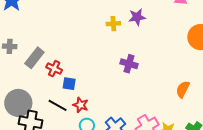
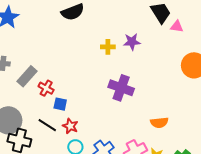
purple cross: (129, 64) -> (121, 88), size x1.4
orange semicircle: (183, 89) -> (159, 123), moved, turned -126

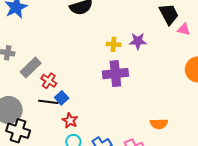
purple cross: (121, 88) -> (115, 74), moved, turned -30
blue square: (60, 104) -> (62, 98), turned 32
black line: (47, 125) -> (48, 102), moved, turned -30

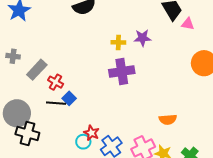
red star: (70, 120) -> (91, 133), moved

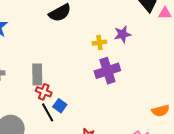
gray rectangle: (37, 70) -> (37, 75), moved, turned -35
black line: (56, 103) -> (48, 112), turned 66

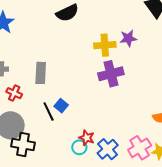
yellow cross: (99, 43) -> (105, 45), size x1.5
red cross: (44, 92) -> (14, 93), moved

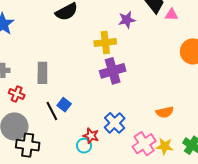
purple star: (128, 38) -> (127, 20), moved
blue cross: (108, 149) -> (115, 123), moved

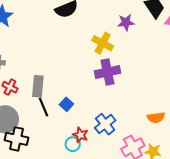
yellow cross: (105, 42) -> (103, 43), turned 30
gray rectangle: (42, 73) -> (38, 86), moved
blue square: (64, 105) -> (66, 104), moved

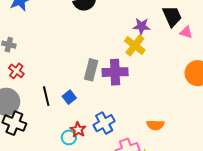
yellow cross: (103, 43) -> (135, 45), moved
gray rectangle: (38, 86) -> (91, 70), moved

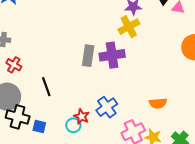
yellow cross: (135, 45) -> (129, 27), turned 30
blue square: (69, 97) -> (39, 126), moved, turned -32

